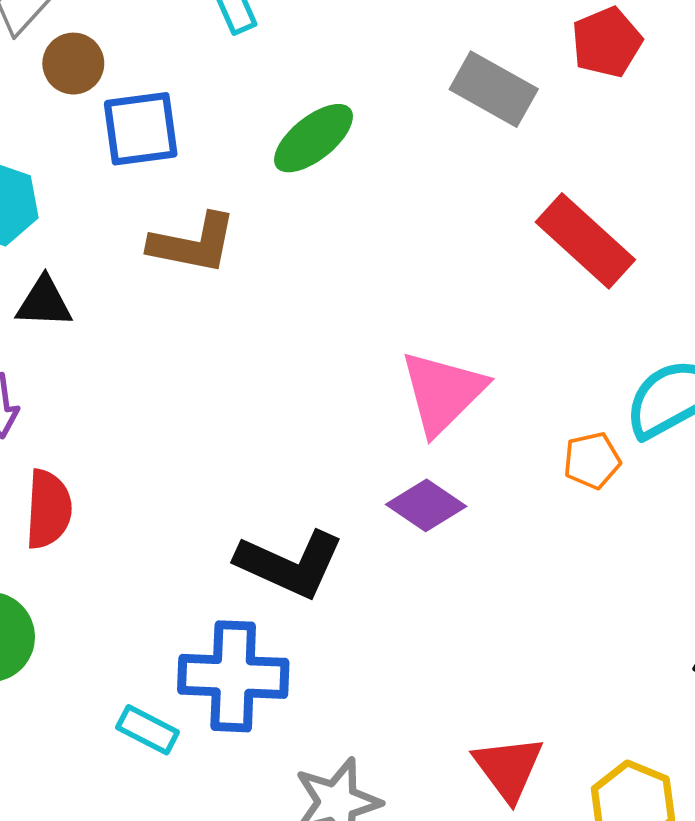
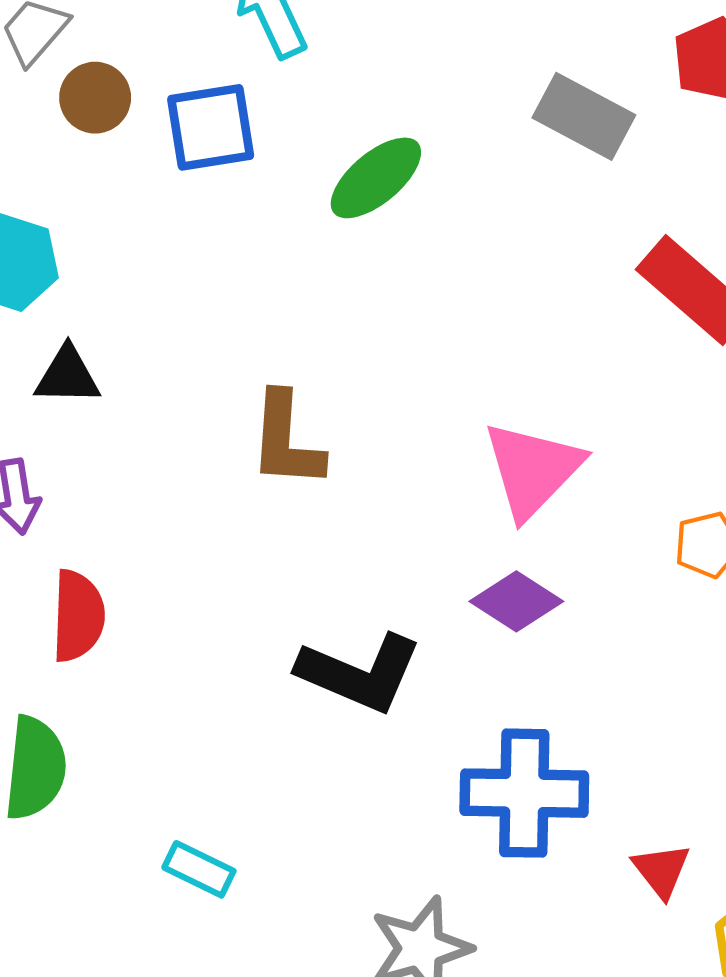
blue square: (141, 129) -> (211, 127), moved
brown L-shape: (193, 243) -> (286, 440), moved, turned 84
blue cross: (233, 676) -> (524, 793), moved
red triangle: (508, 768) -> (661, 870), moved, size x0.7

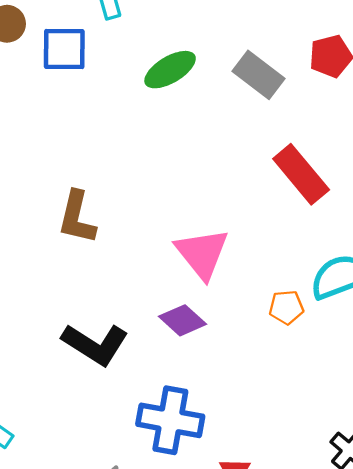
green ellipse: (376, 178) -> (170, 70), moved
pink triangle: (533, 470) -> (202, 254), turned -32

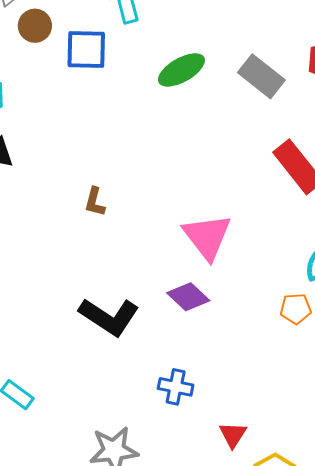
brown L-shape: (77, 217) -> (95, 202), size x0.6
orange pentagon: (286, 307) -> (296, 309), moved
blue cross: (170, 420) -> (176, 387), size x0.6

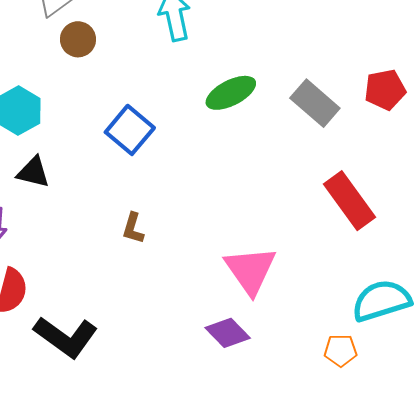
blue square: (86, 50) -> (130, 130), moved, turned 36
black L-shape: (109, 317) -> (66, 337), moved

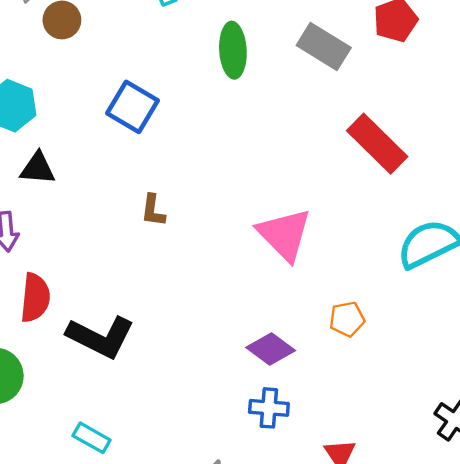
green ellipse: (231, 93) -> (233, 50), turned -57
purple diamond: (228, 333) -> (271, 349), moved
orange pentagon: (341, 350) -> (347, 319), moved

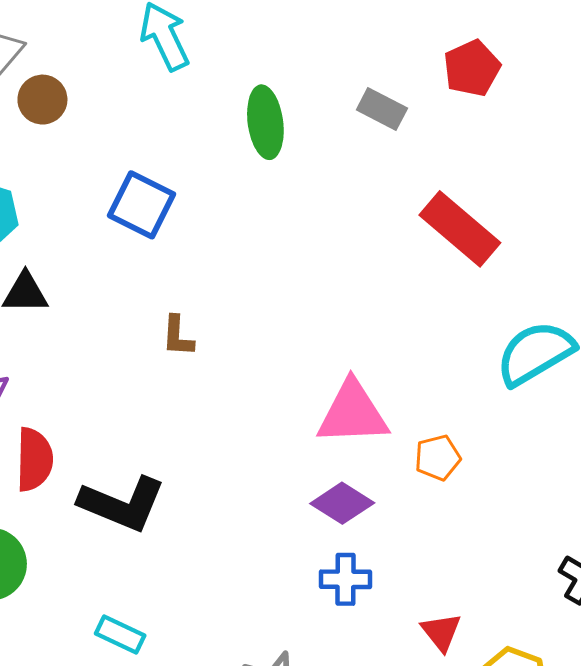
gray rectangle: (324, 47) -> (382, 109), size x0.7
pink triangle: (284, 234) -> (353, 413), moved, turned -44

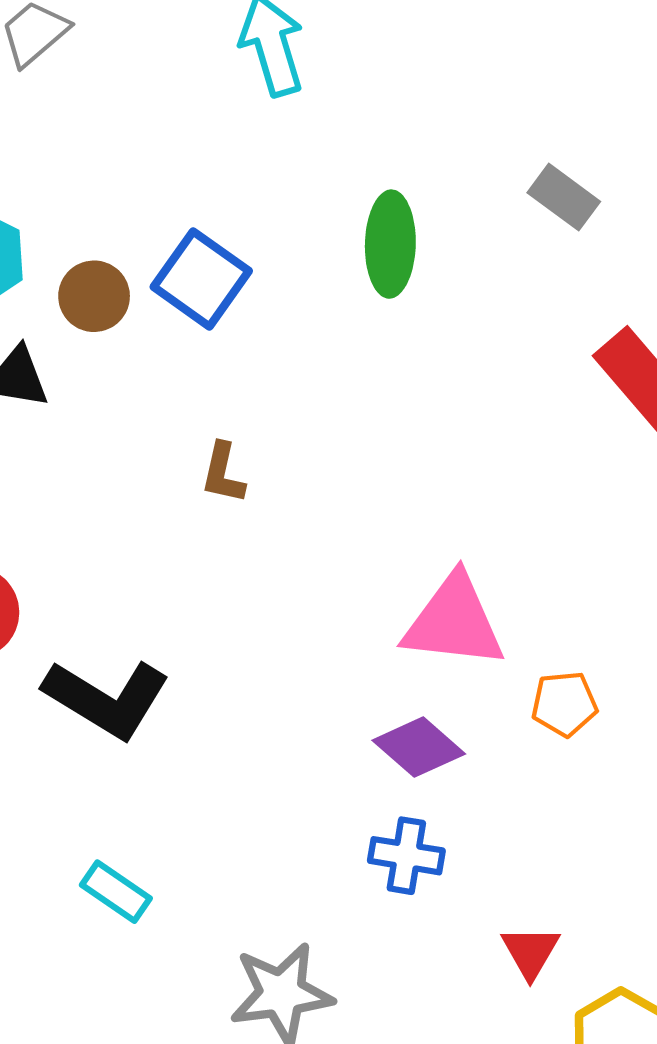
brown circle: (42, 100) -> (94, 296), moved
green ellipse: (265, 122) -> (390, 244), moved
cyan rectangle: (120, 635) -> (116, 892), moved

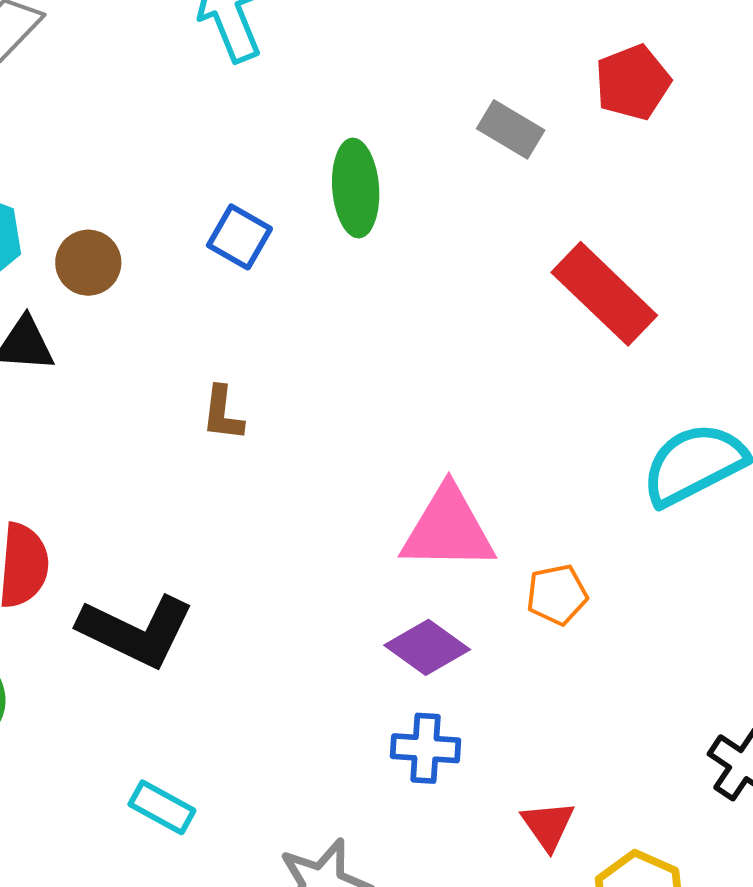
blue square: (201, 279) -> (239, 237), moved, size x0.7

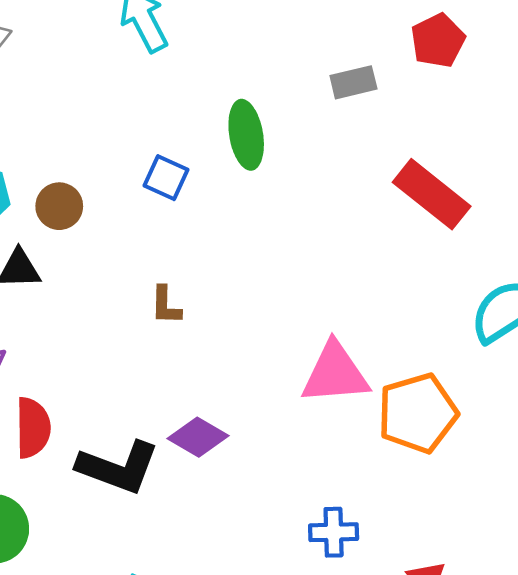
gray rectangle: (511, 129) -> (353, 82), turned -39
orange pentagon: (557, 595) -> (418, 413), size x1.8
purple diamond: (427, 647) -> (198, 437), moved

